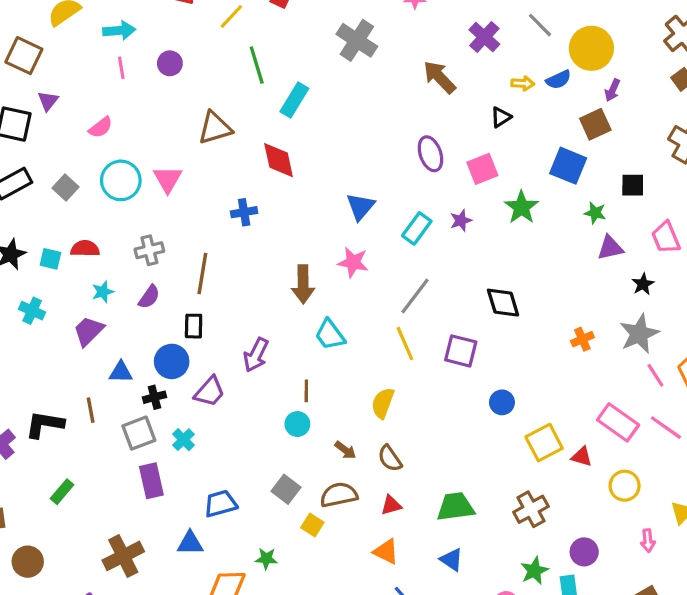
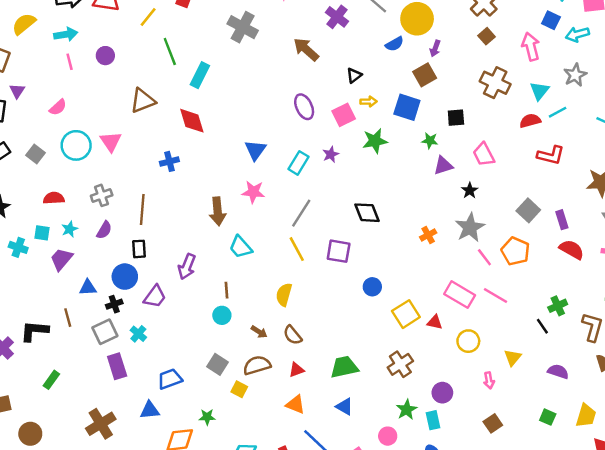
yellow arrow: (523, 83) -> (369, 102), moved
green star: (521, 207) -> (375, 141), turned 30
cyan square: (50, 259) -> (42, 233), moved

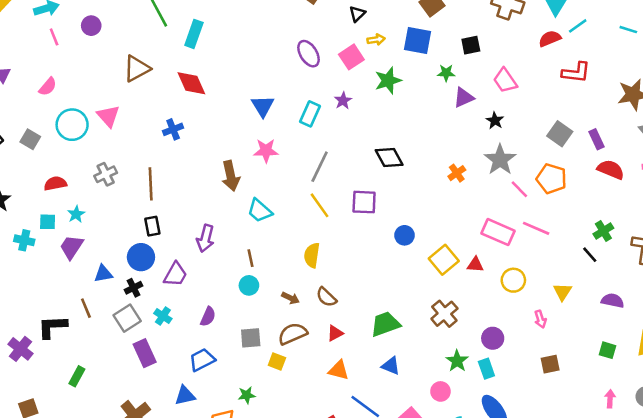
purple semicircle: (104, 230) -> (208, 317), moved
gray square: (217, 364) -> (251, 338), turned -30
brown square: (493, 423) -> (550, 364), turned 30

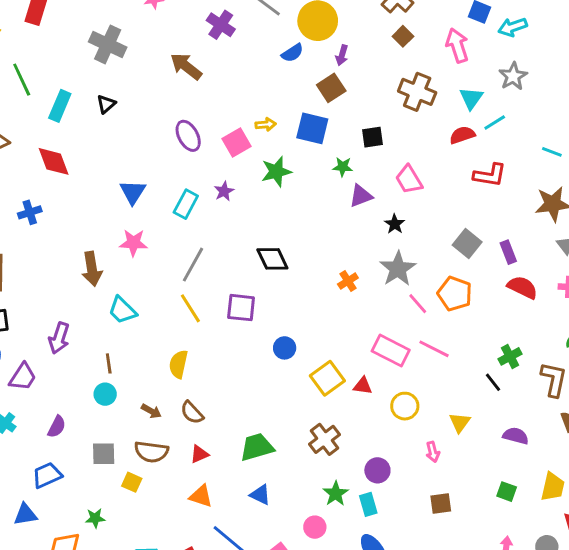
black triangle: (357, 14) -> (106, 104), moved
cyan line: (628, 30) -> (552, 152), moved
brown semicircle: (293, 334) -> (151, 452), turned -152

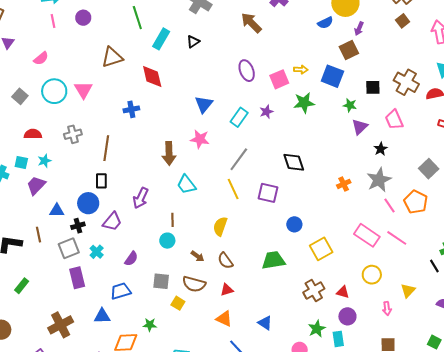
brown cross: (417, 92) -> (406, 82), moved
purple triangle: (361, 196) -> (360, 127), turned -30
red triangle: (363, 386) -> (343, 292), moved
green trapezoid: (257, 447) -> (273, 260), moved

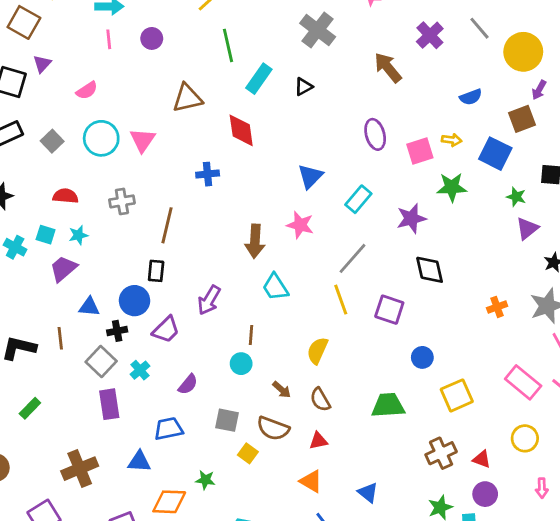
blue semicircle: (325, 23) -> (471, 97), moved
purple star: (266, 112) -> (411, 218), moved, size x1.5
gray square: (69, 248) -> (101, 362), turned -30

